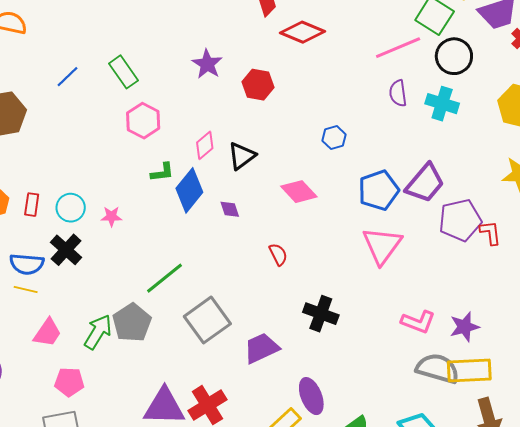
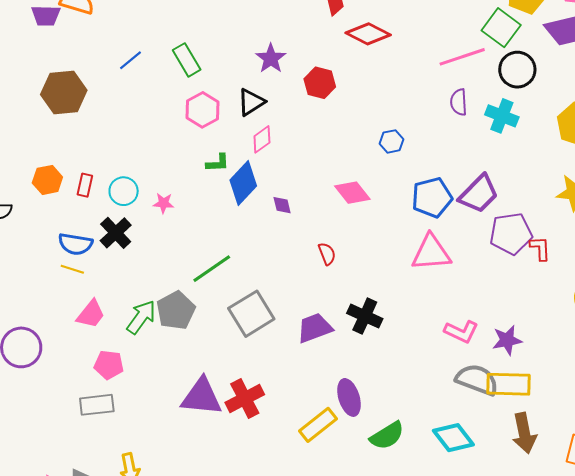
black triangle: (242, 156) -> (251, 102), moved
pink triangle: (382, 245) -> (431, 253), turned 45
purple trapezoid: (261, 348) -> (315, 328), moved

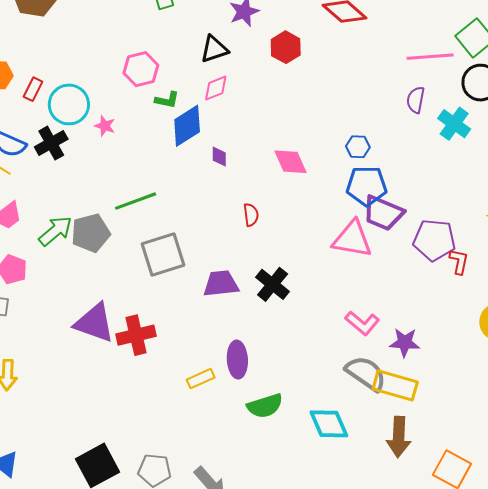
pink hexagon: (203, 110) -> (141, 69), moved
blue hexagon: (391, 141) -> (358, 147), moved
cyan circle: (124, 191) -> (69, 104), size x1.4
purple trapezoid: (479, 194) -> (383, 213), moved, turned 54
yellow rectangle: (318, 425) -> (201, 379), size x0.7

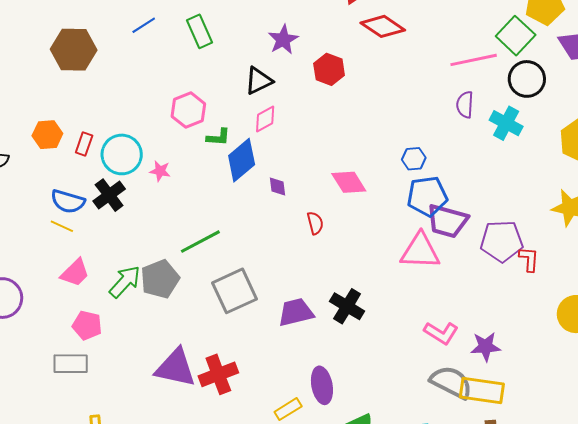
red semicircle: (251, 215) -> (315, 223), moved

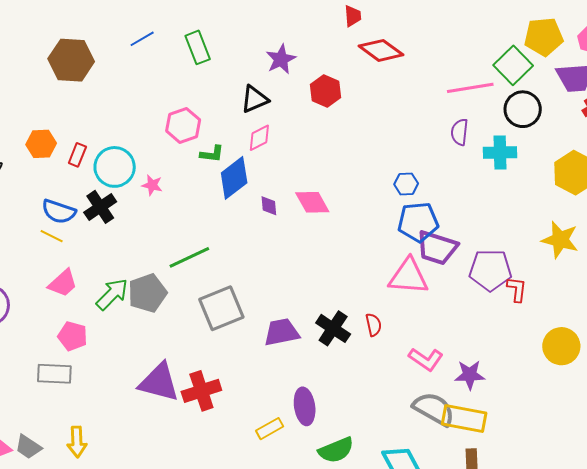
cyan cross: (506, 123) -> (500, 153), turned -32
pink diamond: (349, 182) -> (312, 202), moved
red semicircle: (315, 223) -> (373, 325), moved

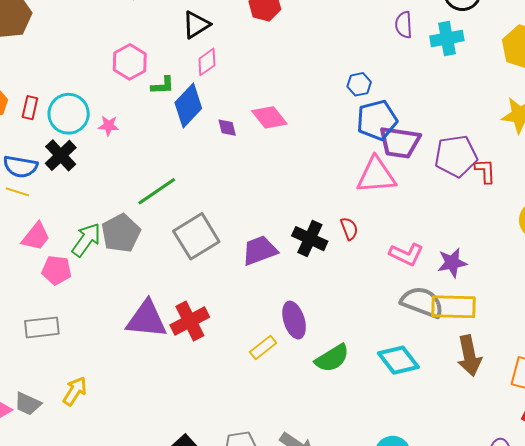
pink pentagon: (73, 336) -> (57, 270), moved
yellow arrow: (77, 442) -> (75, 391), turned -136

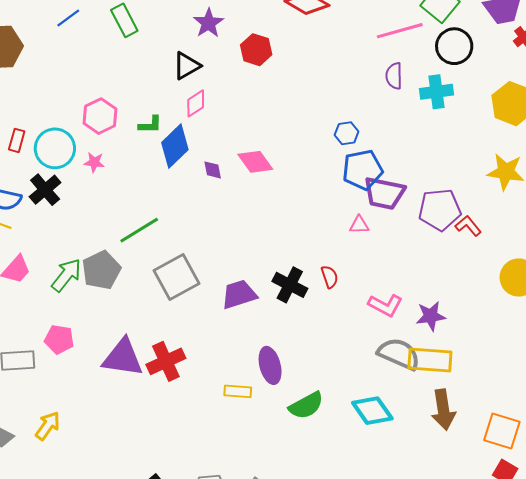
pink hexagon: (130, 62) -> (100, 116), moved
red L-shape: (485, 171) -> (468, 226), turned -40
pink triangle: (376, 175) -> (359, 225), size x0.5
pink pentagon: (57, 270) -> (59, 339), moved
yellow rectangle: (263, 347) -> (238, 391), turned 40

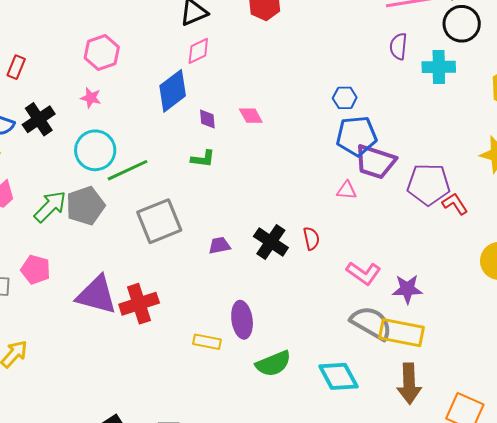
green L-shape: (150, 125) -> (203, 159), moved
cyan circle: (55, 148) -> (95, 150), moved
pink diamond: (255, 162) -> (251, 116), size x0.7
purple trapezoid: (239, 294) -> (219, 245), size x0.6

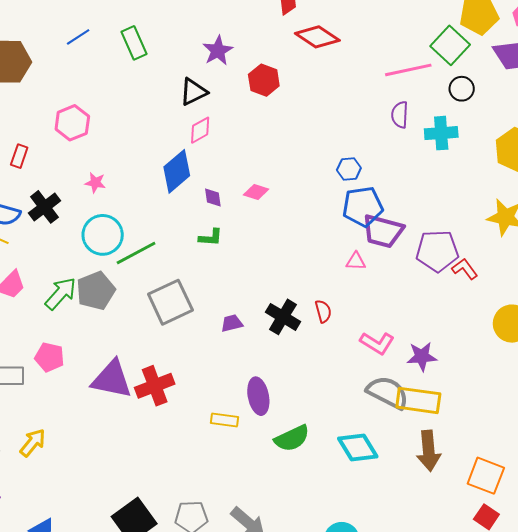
black circle: (462, 24) -> (462, 89), size x0.7
pink hexagon: (102, 52) -> (72, 123), moved
pink diamond: (251, 116) -> (256, 192), turned -40

